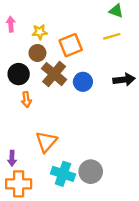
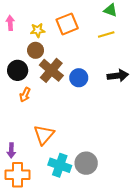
orange square: (71, 45) -> (67, 24), moved
orange arrow: (26, 100) -> (25, 95), turned 32

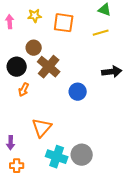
orange square: (67, 24) -> (64, 23), turned 30
yellow star: (38, 30) -> (35, 16), moved
blue circle: (79, 78) -> (78, 92), moved
orange cross: (18, 175) -> (17, 166), size x0.6

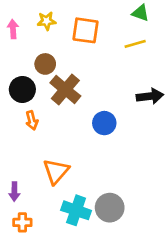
orange arrow: (24, 90) -> (32, 120), turned -40

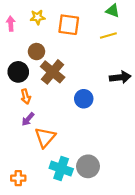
purple arrow: (14, 192) -> (28, 119), moved, turned 40

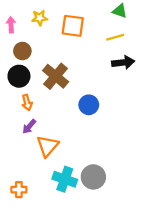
brown circle: (36, 52) -> (22, 51), moved
black arrow: (120, 77) -> (123, 62), moved

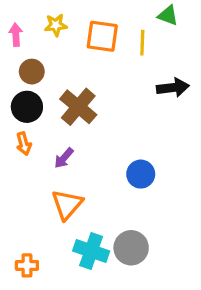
yellow line: (115, 37) -> (142, 43), moved, turned -72
orange arrow: (27, 103) -> (24, 144), moved
blue circle: (89, 105) -> (141, 174), moved
purple arrow: (29, 127) -> (64, 158), moved

